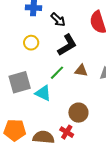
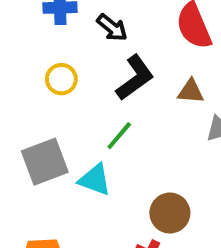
brown triangle: (81, 71) -> (191, 91), moved

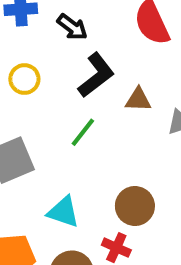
brown triangle: (191, 91) -> (138, 100), moved
cyan triangle: (95, 180) -> (63, 212), moved

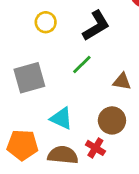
brown triangle: (138, 100) -> (122, 82), moved

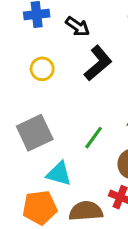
green line: (82, 64) -> (94, 138), moved
cyan triangle: (61, 118) -> (59, 174), moved

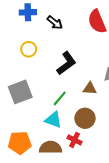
black L-shape: (98, 63) -> (66, 63), moved
cyan triangle: (59, 174) -> (53, 120), moved

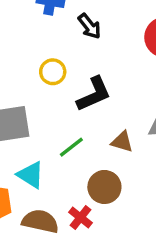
yellow circle: (29, 49) -> (53, 72), moved
cyan triangle: (53, 120) -> (31, 175), moved

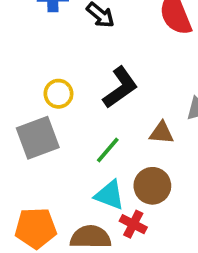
yellow circle: (53, 72) -> (58, 94), moved
cyan triangle: (31, 175) -> (110, 195), moved

